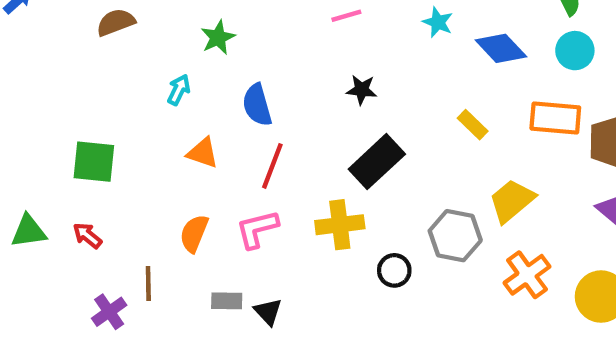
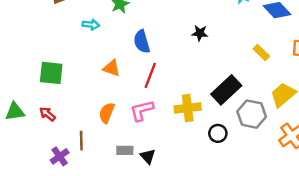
cyan arrow: (179, 90) -> (91, 25), moved, turned 70
black rectangle: (377, 162) -> (226, 90), moved

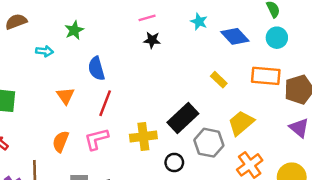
black star: (200, 33) -> (152, 40), moved
orange triangle: (112, 68) -> (66, 96), turned 36

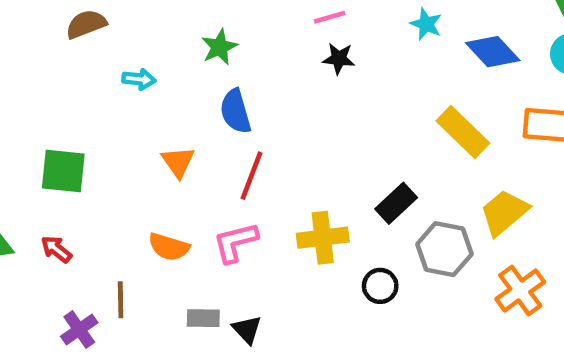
green star: (74, 30) -> (219, 47), moved
yellow rectangle: (219, 80) -> (463, 132), size x1.6
black rectangle: (183, 118) -> (396, 203), size x0.7
orange semicircle: (61, 141) -> (169, 247), turned -95

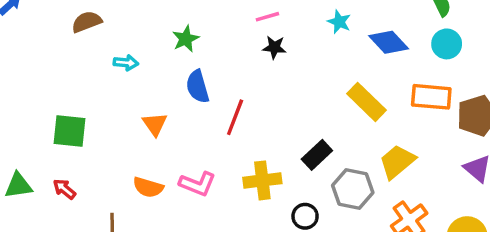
red line: (252, 176) -> (235, 117), moved
pink L-shape: (235, 242) -> (198, 184), turned -144

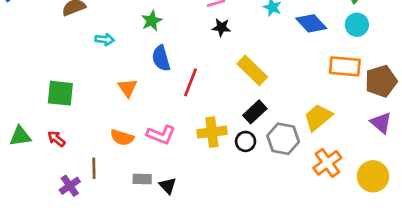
yellow rectangle: (366, 102) -> (252, 70), moved
black circle: (305, 216) -> (246, 141), moved

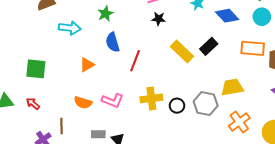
cyan arrow: (105, 39) -> (70, 28), size x1.5
orange triangle: (127, 88) -> (87, 65), turned 35
black rectangle: (255, 112) -> (209, 46), moved
yellow trapezoid: (318, 117) -> (232, 87), turned 30

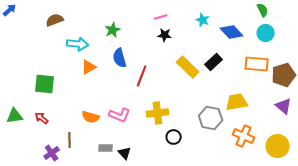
orange triangle: (87, 65) -> (89, 67), moved
black circle: (177, 106) -> (174, 137), moved
orange cross: (239, 122) -> (244, 136), turned -30

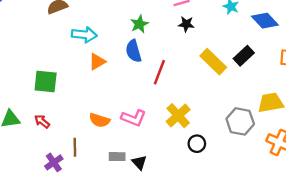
green star: (113, 30) -> (139, 24), moved
yellow cross: (158, 113) -> (178, 116), turned -35

